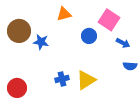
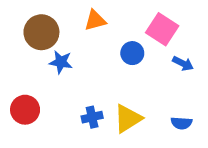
brown circle: (19, 31) -> (41, 32), moved
blue semicircle: (130, 66) -> (181, 123), moved
red circle: (17, 88) -> (25, 110), moved

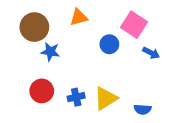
red circle: (25, 110) -> (42, 91), moved
blue semicircle: (181, 123) -> (143, 109), moved

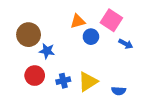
orange triangle: (79, 17) -> (78, 21), moved
brown circle: (34, 27) -> (29, 35), moved
blue star: (50, 52) -> (47, 51), moved

